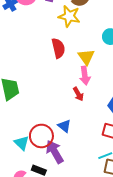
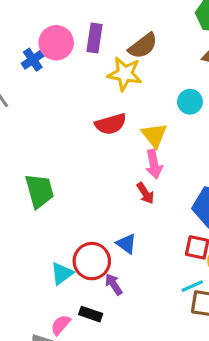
red semicircle: (58, 48) -> (111, 124), turned 90
cyan triangle: (22, 143) -> (62, 273), turned 42
purple arrow: (55, 152) -> (114, 284), size x0.6

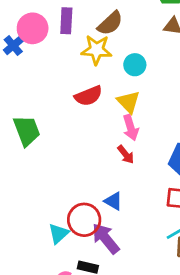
cyan circle: (190, 102) -> (135, 65), moved
green trapezoid: (39, 191) -> (27, 131), moved
purple arrow: (114, 284) -> (106, 238), size x1.6

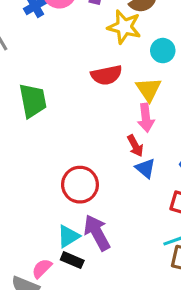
blue triangle: (113, 201) -> (145, 168), moved
red circle: (84, 220) -> (80, 185), moved
cyan triangle: (58, 234) -> (68, 236), moved

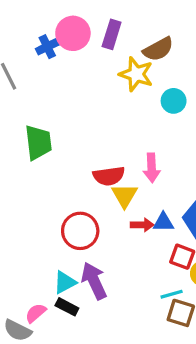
red semicircle: (106, 75) -> (109, 176), moved
yellow triangle: (149, 89) -> (124, 195), moved
red arrow: (135, 146) -> (142, 225), moved, turned -65
blue triangle: (145, 168) -> (163, 222), moved, turned -45

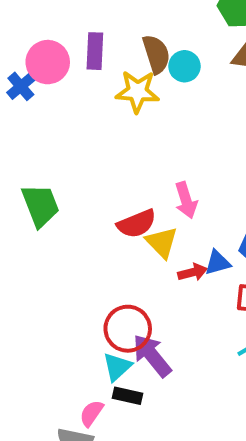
brown semicircle: (158, 49) -> (156, 54), turned -64
cyan circle: (174, 101) -> (184, 66), moved
red circle: (80, 231) -> (128, 329), moved

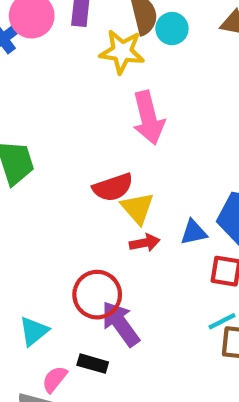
pink arrow: (186, 200) -> (148, 118), moved, size x1.4
red arrow: (193, 272) -> (145, 243), moved
cyan triangle: (117, 367) -> (34, 331), moved

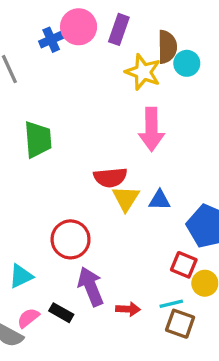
blue triangle: (194, 232) -> (160, 200), moved
red arrow: (145, 243) -> (128, 309), moved
red circle: (97, 295) -> (71, 239), moved

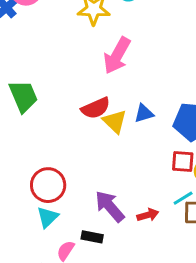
pink arrow: (151, 129) -> (117, 56), turned 48
red circle: (71, 239) -> (48, 185), moved

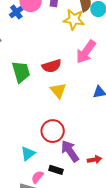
red semicircle: (96, 108) -> (52, 66), moved
yellow triangle: (115, 122) -> (58, 91), moved
red circle: (48, 185) -> (53, 131), moved

